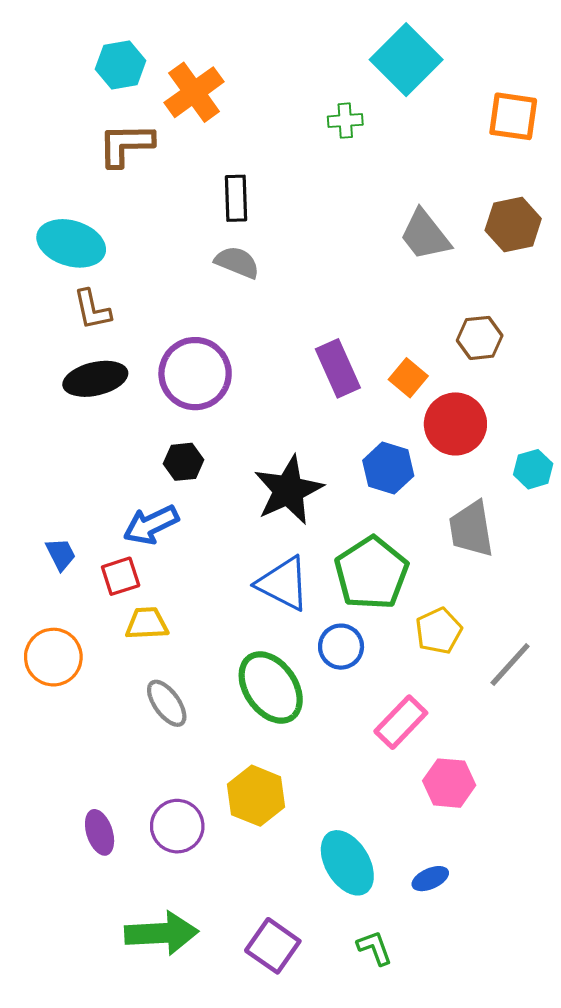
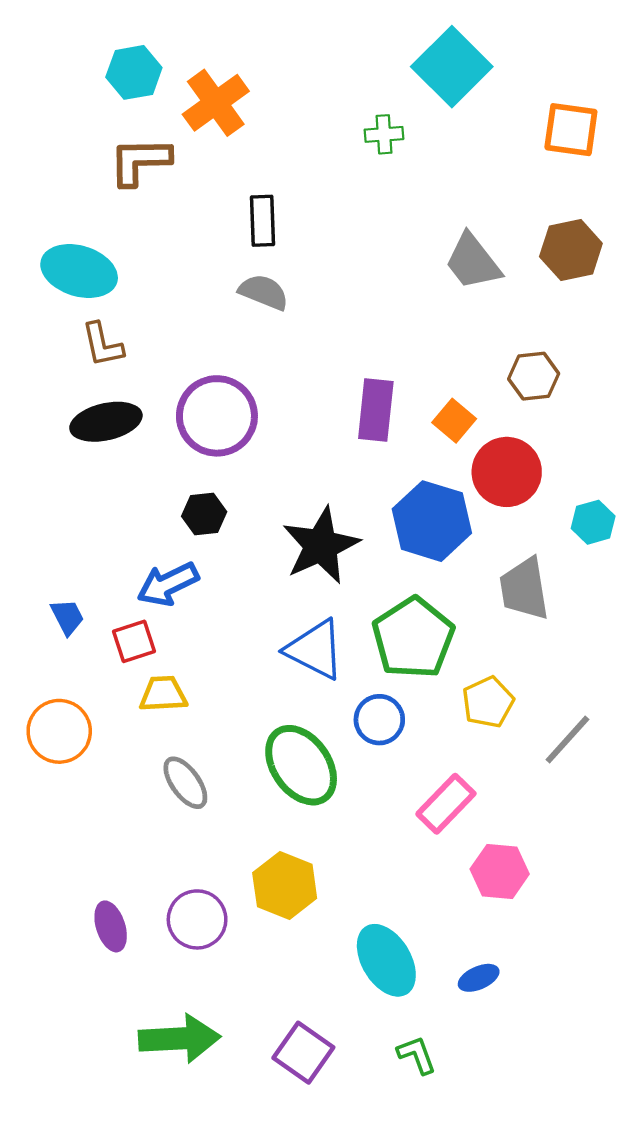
purple rectangle: (338, 368) -> (376, 410), turned 30
blue hexagon: (388, 468) -> (432, 521), size x1.4

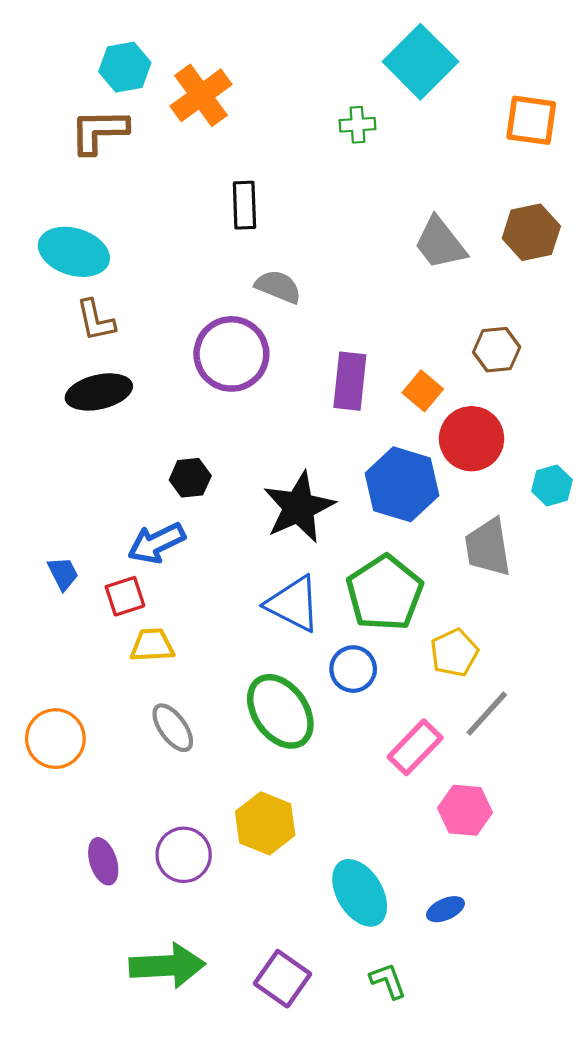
brown L-shape: (140, 161) -> (99, 131), moved
gray semicircle: (264, 292) -> (278, 287), moved
purple circle: (217, 416) -> (231, 354), moved
orange circle: (59, 731) -> (55, 739), moved
gray line: (567, 740) -> (487, 714), moved

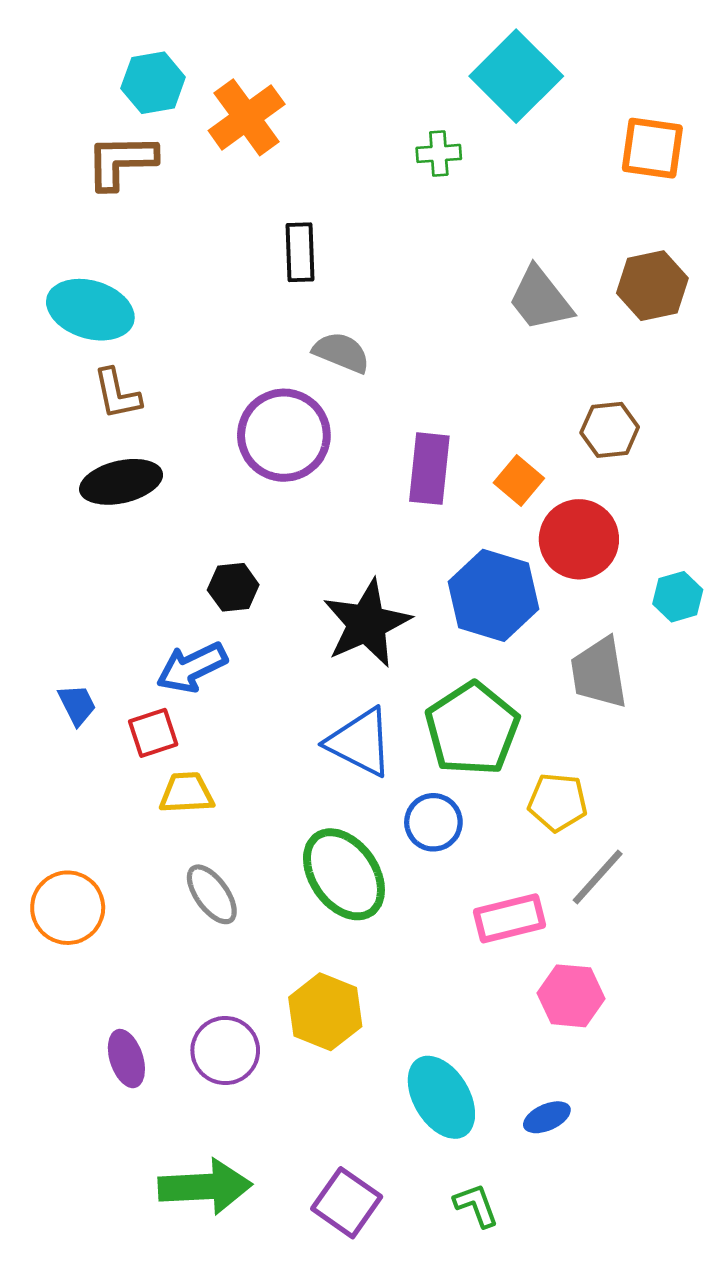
yellow pentagon: (454, 653) -> (558, 802), turned 30
pink rectangle: (415, 747) -> (510, 918), turned 32

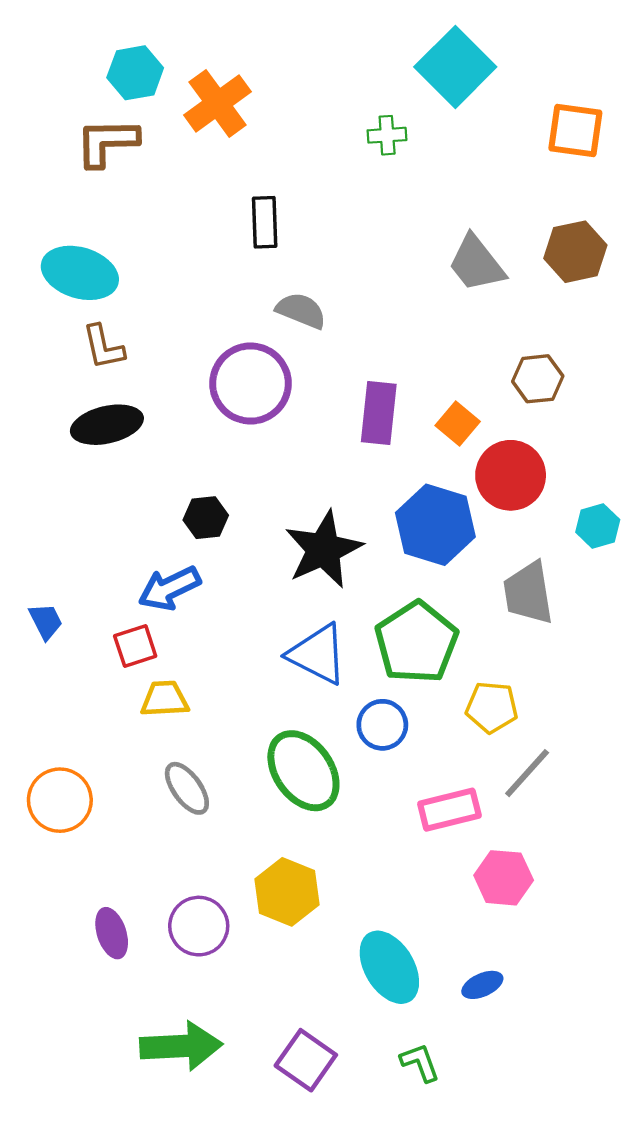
blue trapezoid: (77, 705) -> (46, 621), moved

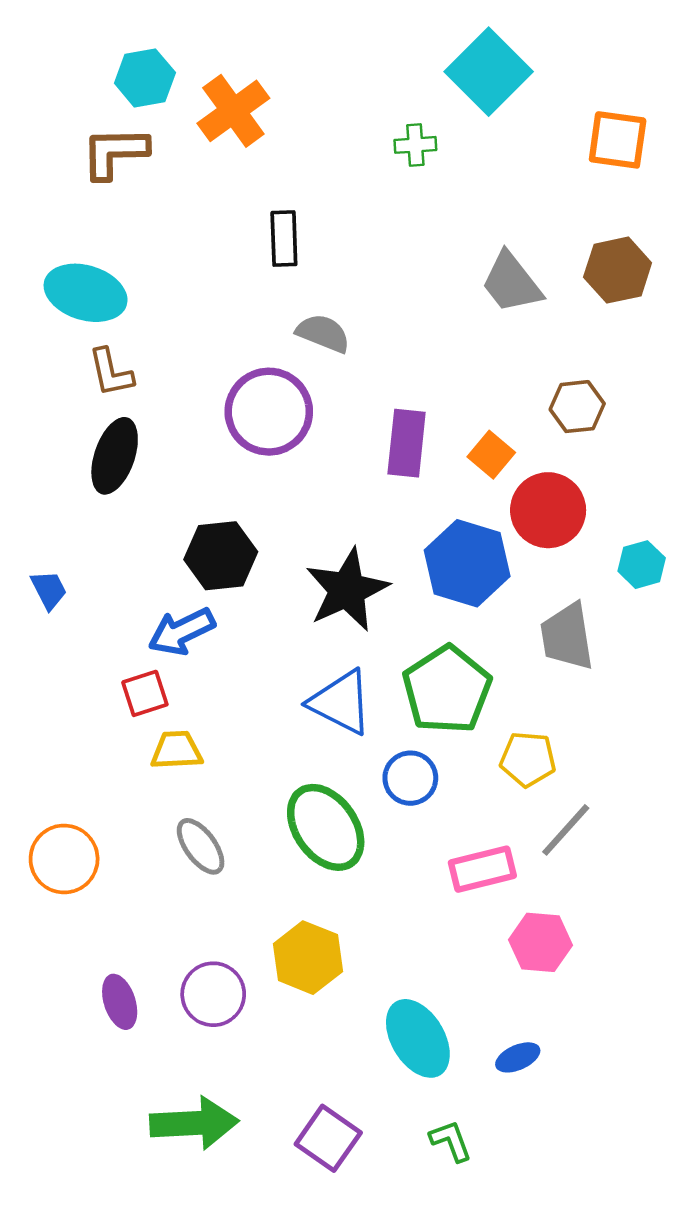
black ellipse: (107, 425) -> (115, 456), turned -58
black hexagon: (206, 518) -> (221, 556), size x1.5
blue trapezoid: (46, 621) -> (49, 590), moved

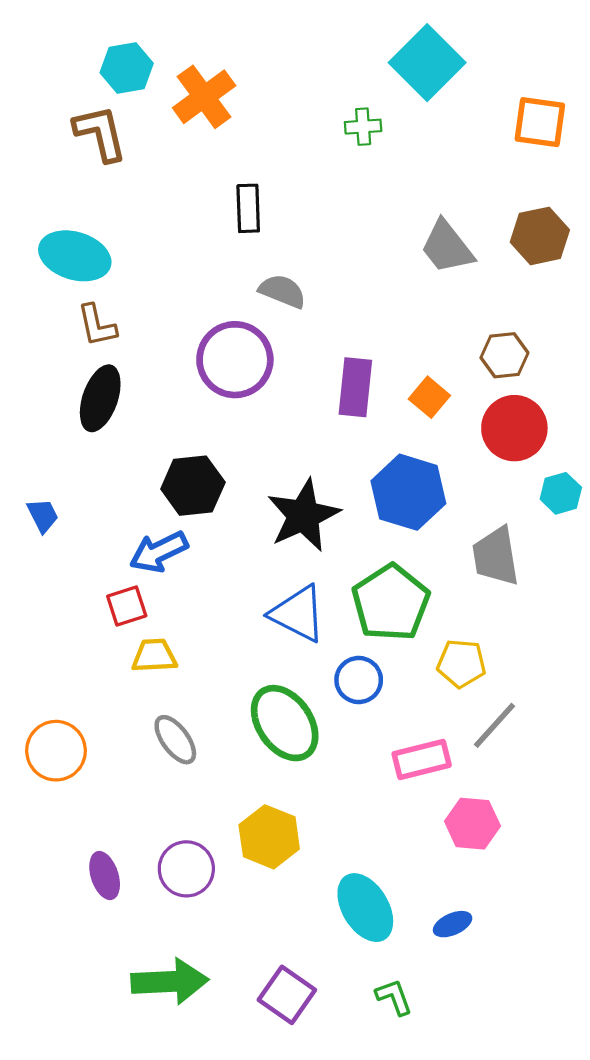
brown L-shape: (115, 153) -> (100, 133), turned 78
red circle: (548, 510) -> (514, 428), moved

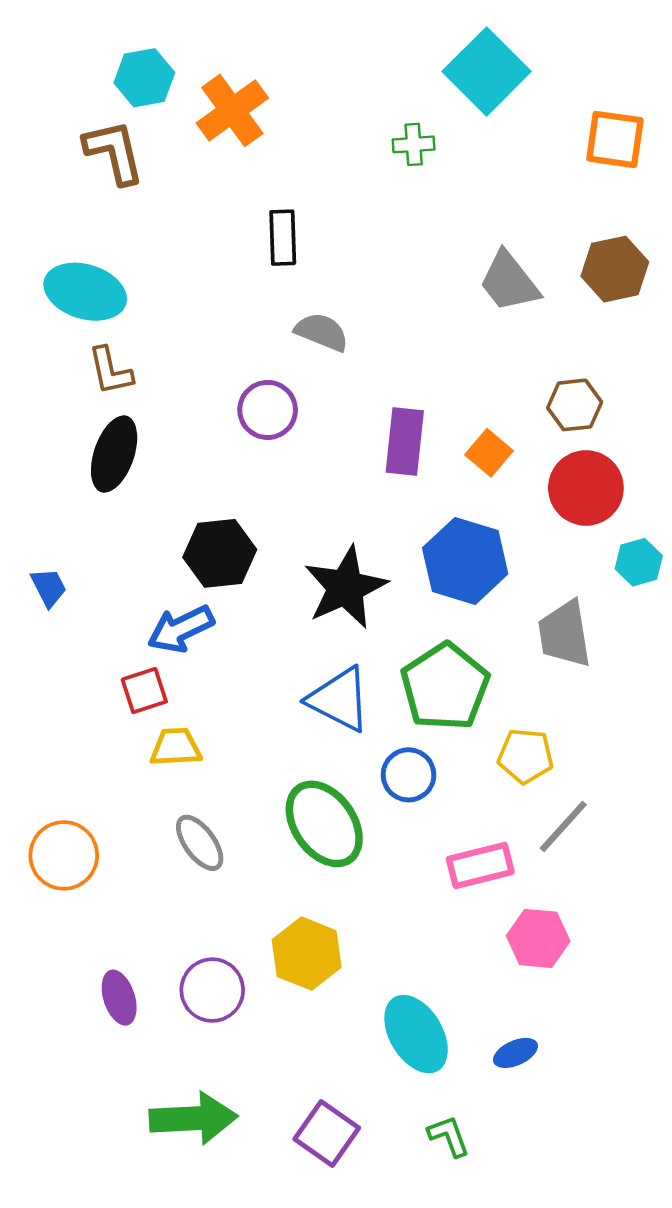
purple circle: (235, 360) -> (268, 410), size x0.7

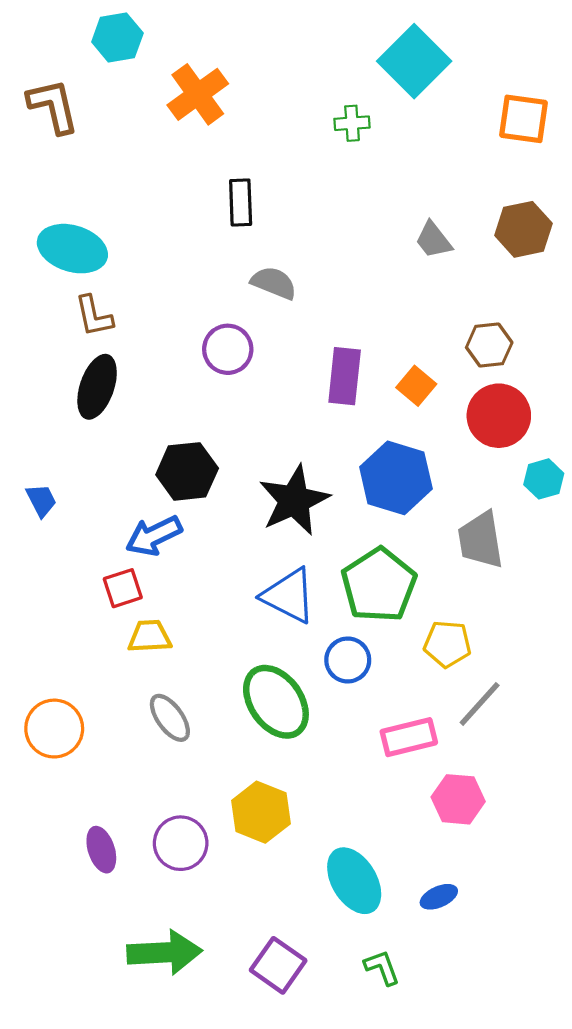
cyan hexagon: (144, 78) -> (117, 38), moved
brown L-shape: (114, 152) -> (53, 106), moved
gray trapezoid: (509, 282) -> (433, 240), size x0.7

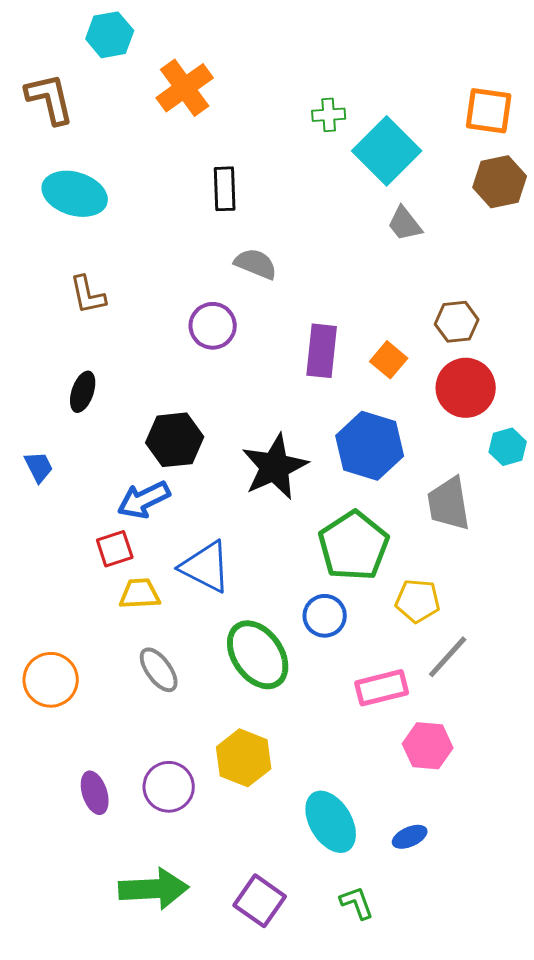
cyan square: (414, 61) -> (387, 151), moved
brown hexagon: (523, 229) -> (500, 182), moved
cyan ellipse: (72, 249) -> (75, 194), moved
black ellipse: (97, 387) -> (83, 392), moved, size x0.7
blue triangle: (289, 596) -> (206, 567), moved

